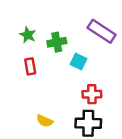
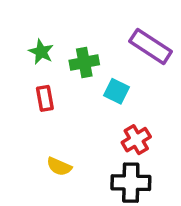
red cross: (92, 94) -> (136, 140), turned -30
yellow semicircle: (45, 121) -> (59, 166), moved

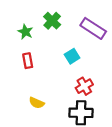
green cross: (84, 63) -> (52, 21), moved, turned -35
cyan square: (116, 91) -> (72, 56), turned 32

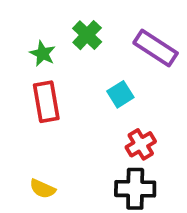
red rectangle: (28, 61) -> (46, 102), size x1.5
yellow semicircle: (37, 103) -> (43, 189), moved

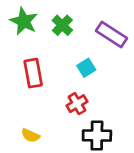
green star: (43, 54) -> (24, 21), moved, size x1.5
red cross: (141, 144) -> (77, 104), moved

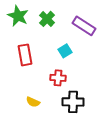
red cross: (77, 104) -> (58, 78), turned 35
yellow semicircle: (30, 136) -> (33, 102), moved

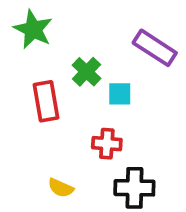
green cross: (47, 19) -> (87, 72), moved
cyan square: (65, 51) -> (120, 94), turned 32

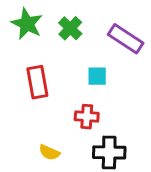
green cross: (87, 72) -> (70, 28), moved

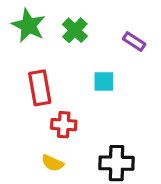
purple rectangle: (126, 39) -> (134, 41), size x0.6
red cross: (87, 117) -> (64, 125), moved

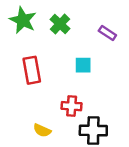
red cross: (64, 125) -> (72, 106), moved

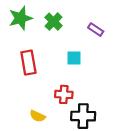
green star: (23, 20) -> (20, 18), turned 30

